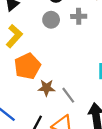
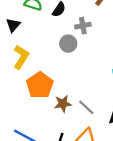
gray circle: (51, 20) -> (68, 44), moved

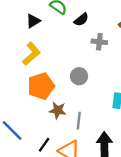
gray circle: (68, 44) -> (79, 76), moved
gray line: (86, 107) -> (79, 121), turned 36

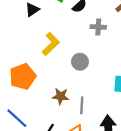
yellow L-shape: (31, 54) -> (51, 44), moved
orange pentagon: (41, 86) -> (23, 77), moved

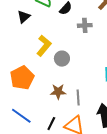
gray circle: (80, 62) -> (62, 59), moved

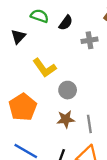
yellow L-shape: (44, 46) -> (44, 68), turned 110
gray circle: (62, 59) -> (68, 90), moved

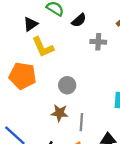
yellow L-shape: (44, 68) -> (43, 47), moved
orange pentagon: (23, 107) -> (23, 76), moved, turned 30

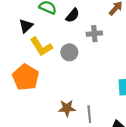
orange pentagon: (23, 76) -> (26, 77), turned 30
gray circle: (67, 85) -> (69, 52), moved

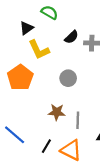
black semicircle: (73, 15) -> (71, 37), moved
gray circle: (69, 52) -> (68, 78), moved

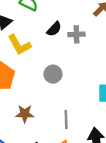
brown star: (57, 112) -> (25, 114), moved

